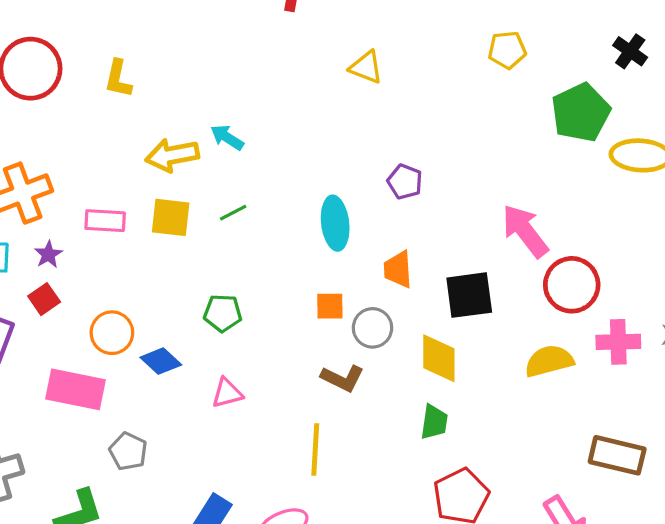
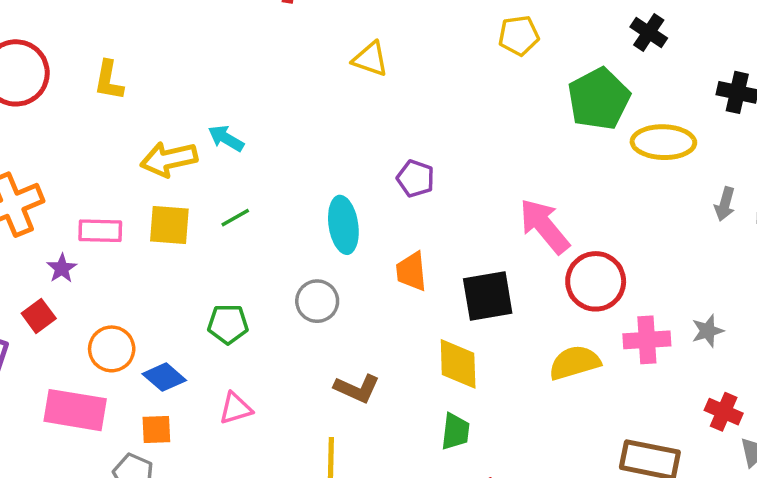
purple star: (48, 254) -> (62, 268), moved
orange square: (330, 306) -> (156, 430), moved
gray circle: (373, 328) -> (317, 301), moved

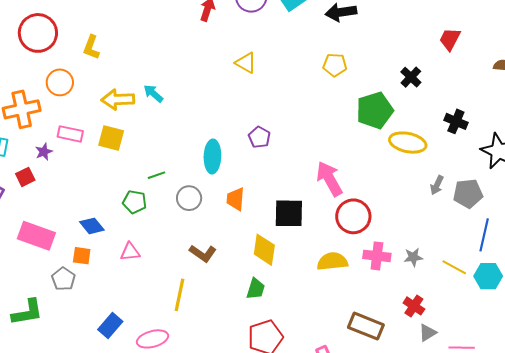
green line: (235, 218) -> (156, 175), moved
orange trapezoid: (411, 271) -> (236, 199), moved
orange circle: (112, 349) -> (60, 82), moved

